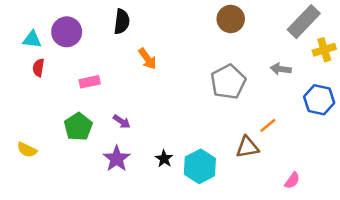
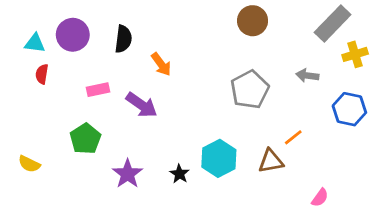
black semicircle: (122, 22) -> (123, 39), moved
purple arrow: (122, 122) -> (142, 105), moved, size x1.6
cyan hexagon: (200, 166) -> (219, 158), moved

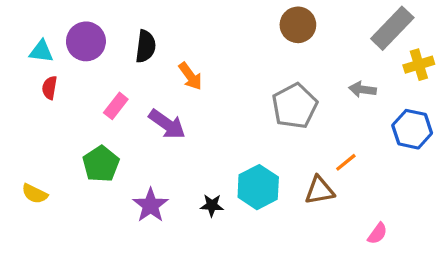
pink rectangle: (98, 90) -> (116, 106), turned -40
black star: (179, 174) -> (212, 205), turned -30

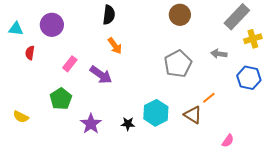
black semicircle: (146, 46) -> (109, 15), moved
cyan triangle: (41, 51) -> (16, 29), moved
brown triangle: (319, 190) -> (193, 115), turned 42

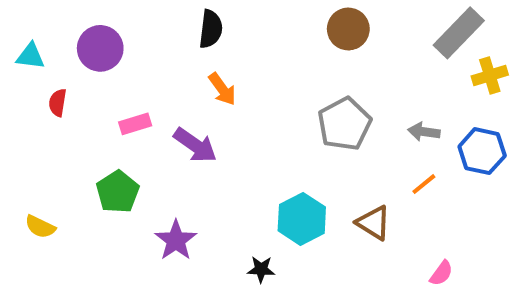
gray arrow: (219, 54) -> (424, 132), moved
pink rectangle: (70, 64) -> (135, 124), turned 35
orange line: (209, 98) -> (424, 184), moved
black star: (128, 124) -> (261, 269), moved

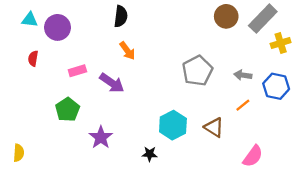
brown circle: (348, 29) -> (226, 16), moved
cyan triangle: (30, 56) -> (30, 20), moved
yellow semicircle: (40, 227) -> (19, 153), moved, turned -112
pink semicircle: (441, 273) -> (253, 156), size x1.5

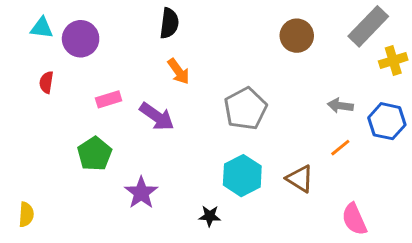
brown circle: (226, 16) -> (297, 36), moved
gray pentagon: (197, 71) -> (245, 109), moved
pink semicircle: (253, 156) -> (354, 219), turned 120

